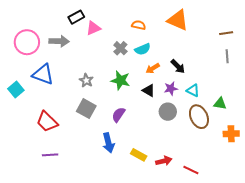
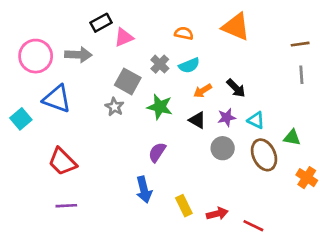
gray square: (86, 109) -> (128, 81), moved
orange cross: (231, 134) -> (307, 178), turned 35
yellow rectangle: (139, 155) -> (184, 206), turned 35

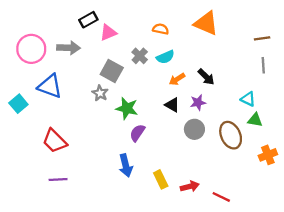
green star: (160, 107) -> (127, 108), moved
cyan triangle: (256, 120) -> (248, 99), moved
orange cross: (307, 178) -> (268, 155), turned 36

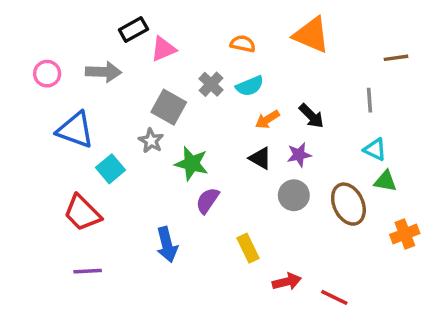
pink circle: (31, 49) -> (47, 74), size x0.6
gray line: (263, 65) -> (370, 100), moved
cyan square: (18, 104) -> (111, 169), moved
blue arrow: (126, 165) -> (167, 245), moved
yellow rectangle: (161, 179) -> (248, 248), moved

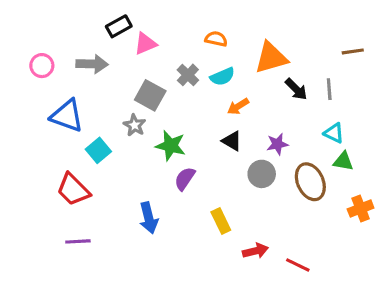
orange triangle: (311, 35) -> (271, 58), moved, turned -39
black arrow: (311, 116) -> (296, 89), moved
purple star: (299, 155) -> (277, 144), moved

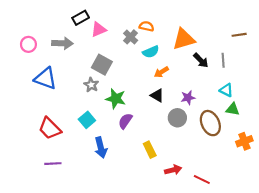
gray cross: (188, 75) -> (131, 37), moved
cyan square: (98, 150) -> (87, 120), moved

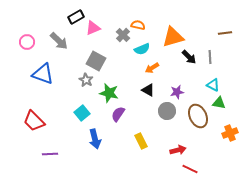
gray arrow: (62, 43) -> (59, 41), turned 42
red trapezoid: (50, 128) -> (34, 121), moved
red arrow: (173, 170) -> (178, 150), moved

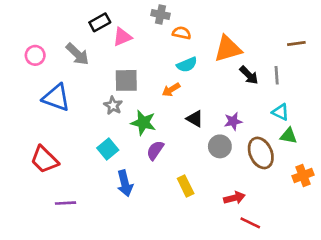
gray cross: (123, 35) -> (160, 14), moved, turned -32
gray square: (96, 61) -> (126, 80), turned -30
orange arrow: (152, 68) -> (171, 90), moved

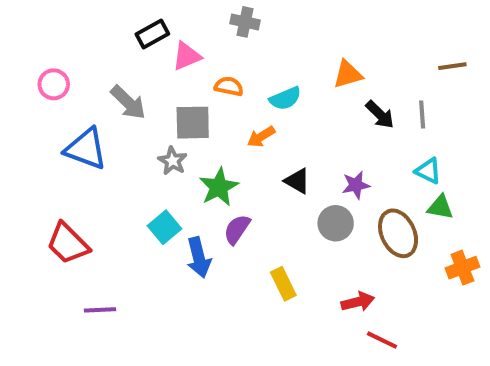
orange semicircle: (182, 33) -> (229, 86), moved
orange triangle: (228, 49) -> (348, 74), size x0.7
gray arrow: (77, 54) -> (128, 102), moved
green star: (143, 123) -> (219, 187), turned 30
blue arrow: (125, 183) -> (199, 258), moved

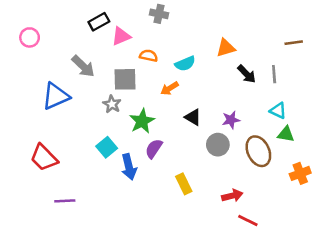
pink circle: (54, 84) -> (30, 37), moved
blue triangle: (86, 149) -> (56, 96), turned -44

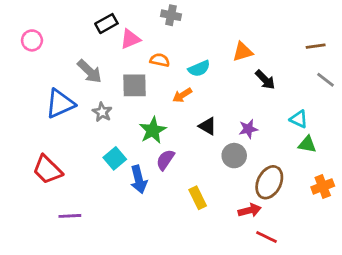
gray line: (274, 74) -> (325, 80), moved, turned -48
gray star: (112, 104) -> (102, 112), moved
brown ellipse: (258, 151) -> (269, 182), moved, turned 52

